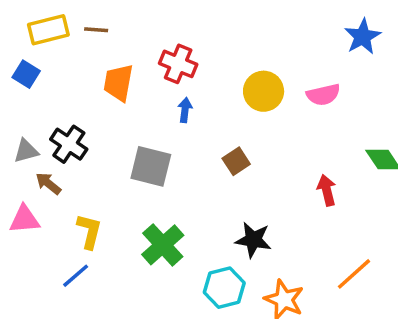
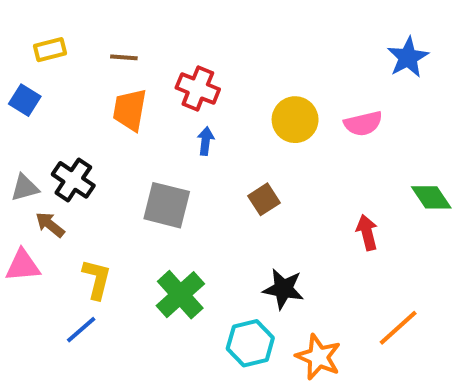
yellow rectangle: (48, 30) -> (50, 50), size x0.7
brown line: (96, 30) -> (124, 57), moved

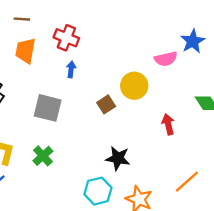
blue star: (408, 57) -> (193, 41), moved
yellow circle: (295, 120) -> (134, 86), moved
green cross: (180, 295) -> (43, 156), moved, size x0.7

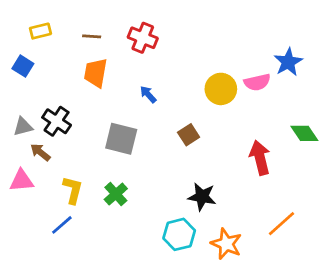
red cross: (66, 38) -> (143, 38), moved
blue arrow: (71, 69) -> (148, 94), turned -49
yellow circle: (134, 86) -> (221, 89), moved
red arrow: (168, 124) -> (260, 158), size x1.4

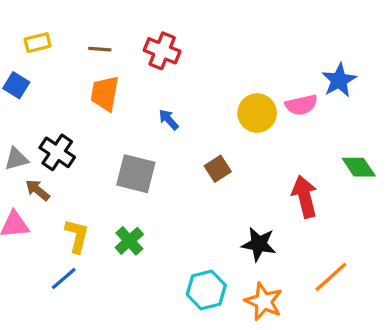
black star: (202, 197) -> (259, 244), moved

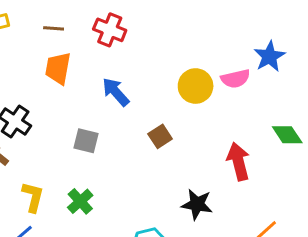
blue arrow: (169, 120) -> (116, 92), size x1.5
gray square: (136, 174) -> (86, 141), size x0.7

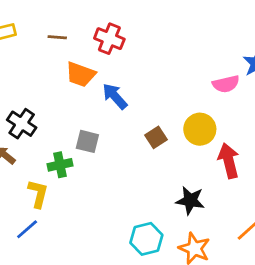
orange trapezoid: (58, 68) -> (81, 74), moved, turned -80
yellow circle: (196, 86) -> (200, 129), moved
green cross: (80, 201) -> (60, 165), moved, turned 30

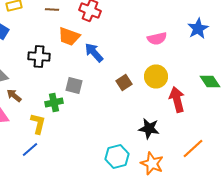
pink semicircle: (226, 84) -> (157, 38), moved
black cross: (22, 124) -> (39, 56), moved, turned -30

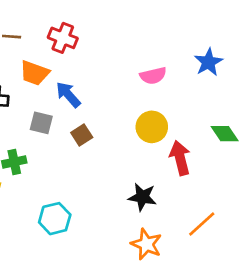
brown square: (124, 82) -> (82, 135), moved
gray square: (74, 86) -> (41, 123), moved
cyan hexagon: (117, 156) -> (55, 219), moved

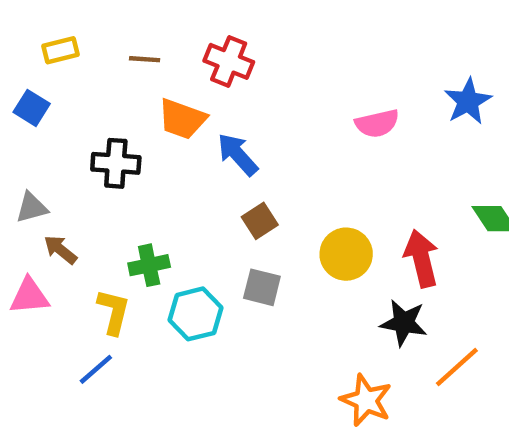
gray square: (41, 123) -> (262, 287), moved
yellow circle: (152, 127) -> (346, 254), moved
black star: (142, 197) -> (404, 323), moved
cyan hexagon: (55, 219) -> (196, 314), moved

